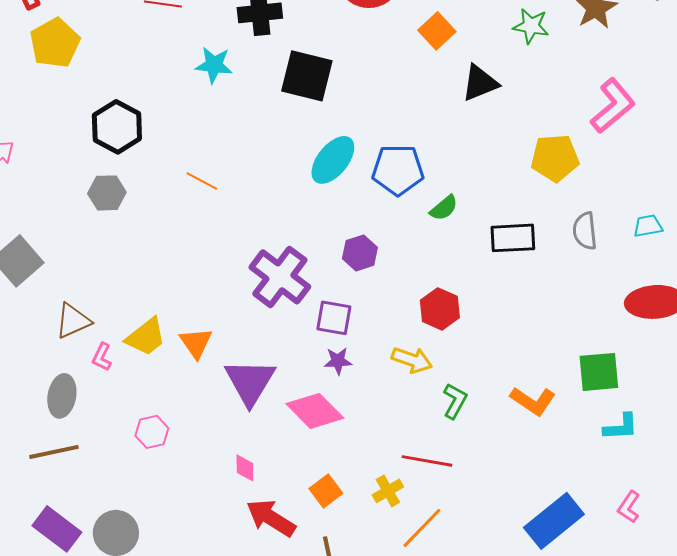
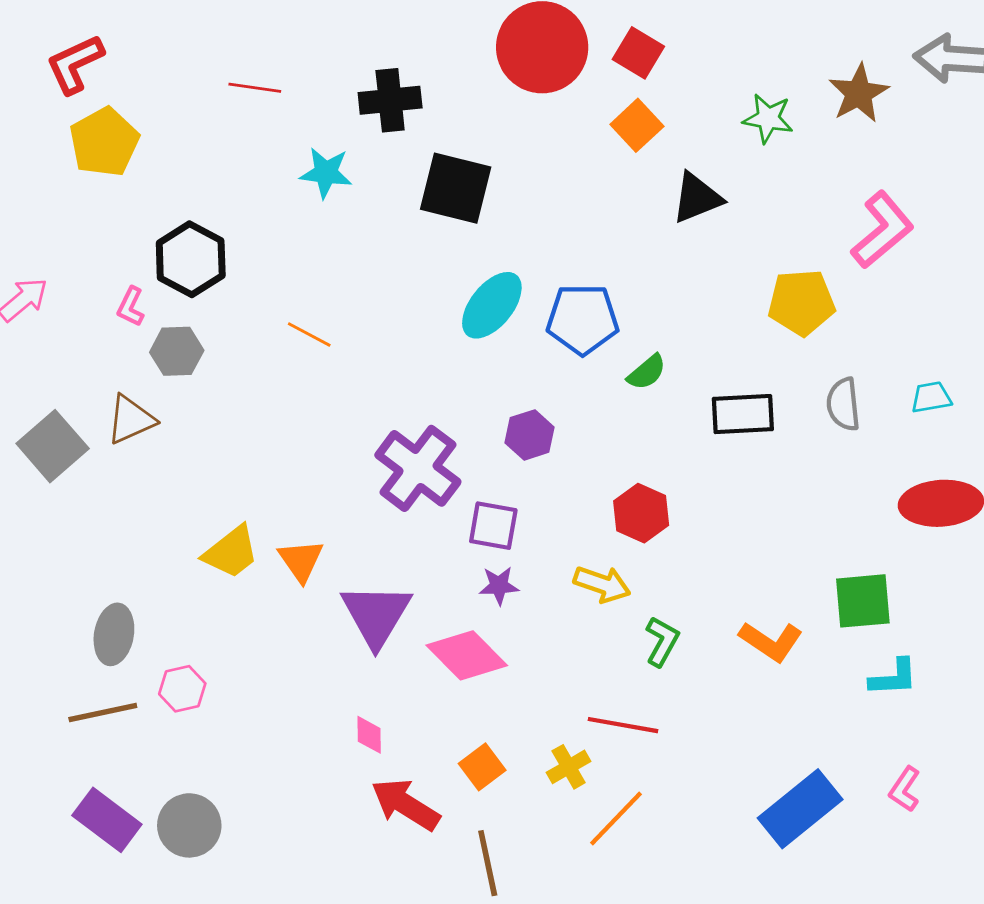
brown triangle: (73, 321) -> (131, 420), moved
pink L-shape: (102, 357) -> (131, 307), moved
pink hexagon: (152, 432) -> (182, 689), moved

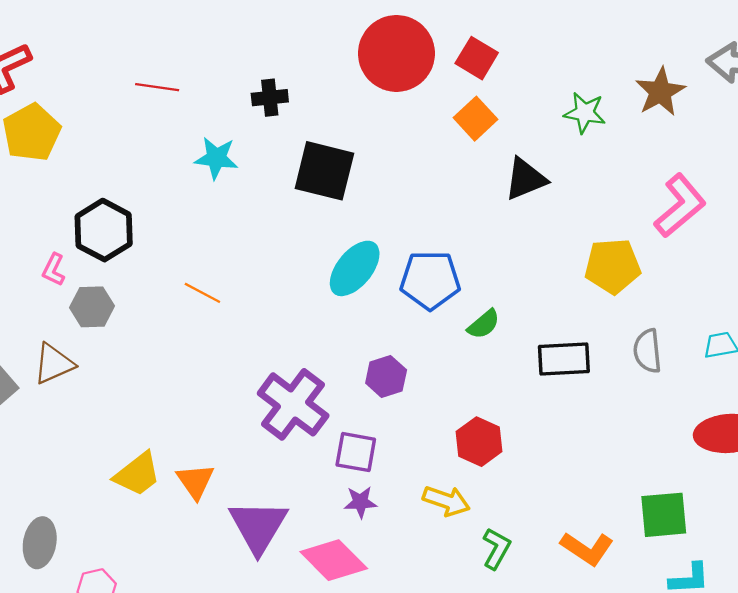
black cross: (390, 100) -> (270, 98), size x0.7

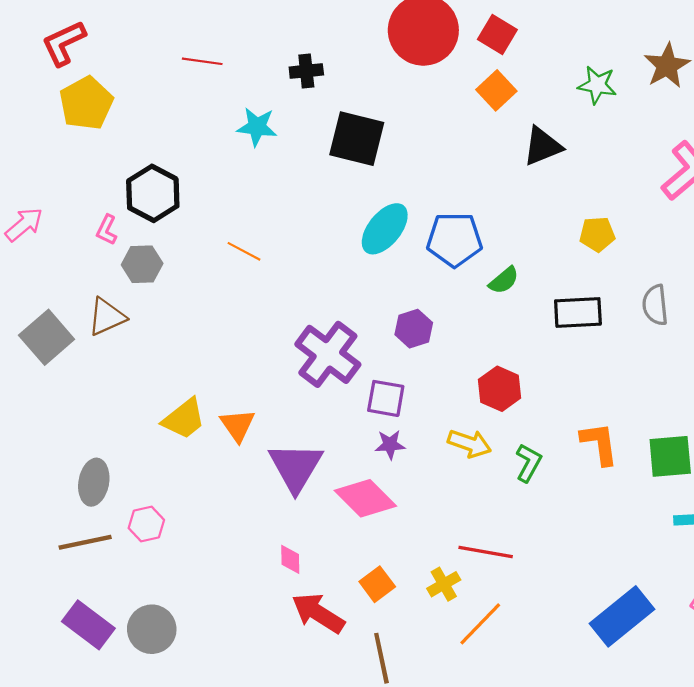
yellow pentagon: (613, 266) -> (597, 234), moved, size x0.7
green L-shape: (496, 549) -> (529, 463), moved
orange L-shape: (587, 549) -> (599, 444), moved, turned -132

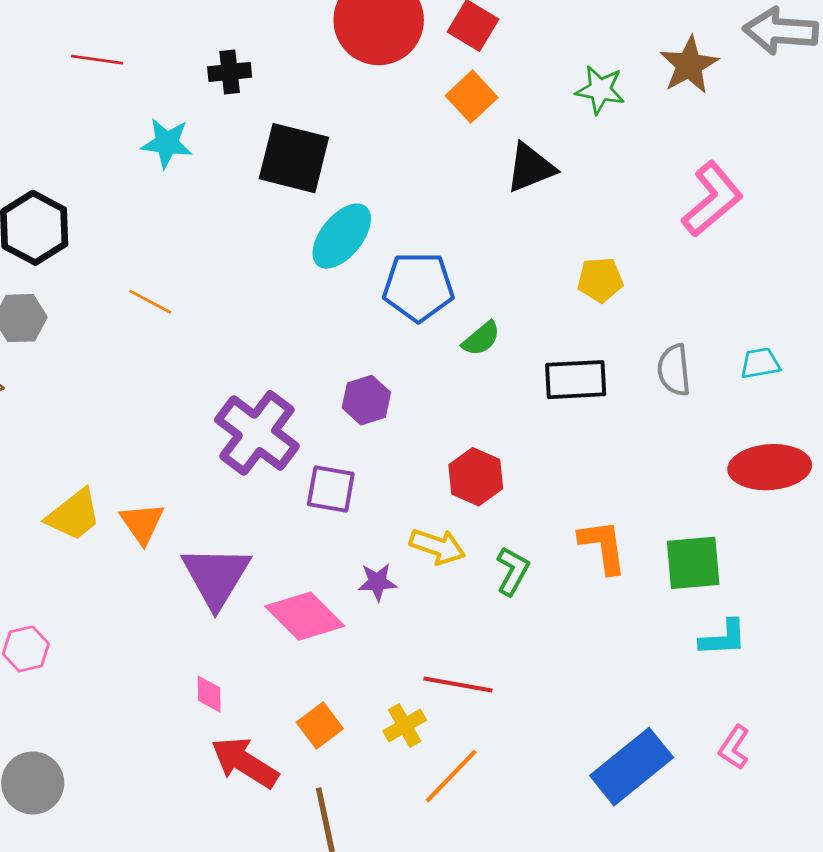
cyan ellipse: (385, 229) -> (342, 236), moved
purple star: (390, 445) -> (377, 582), moved

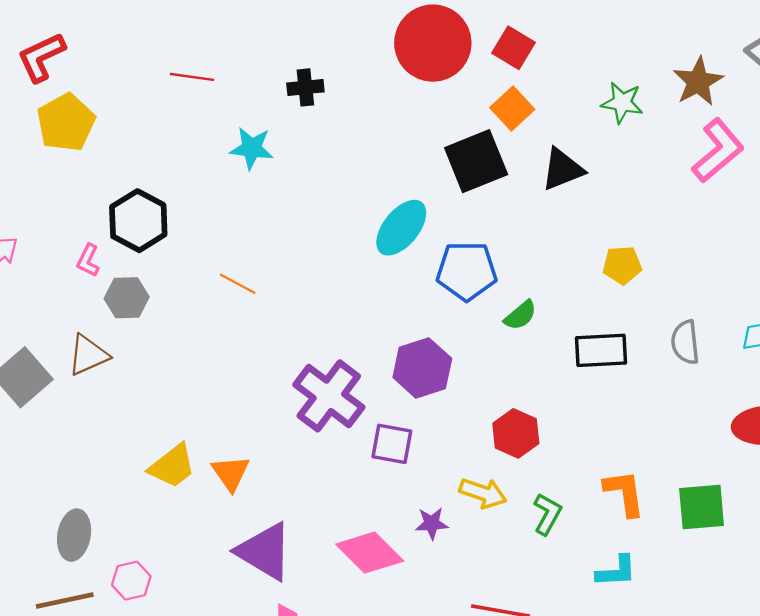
black square: (294, 158) -> (476, 161), moved, turned -36
pink L-shape: (712, 199) -> (718, 151), moved
purple hexagon: (366, 400) -> (422, 368), size x1.4
purple triangle: (216, 576) -> (265, 551), moved, turned -30
cyan L-shape: (723, 638) -> (616, 571), moved

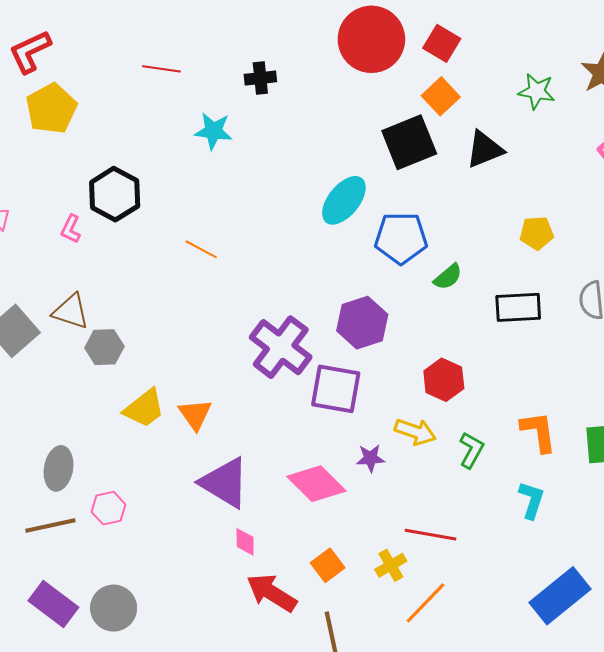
gray hexagon: (127, 298) -> (104, 347), moved
brown triangle: (88, 355) -> (71, 311), turned 42
purple square: (392, 444) -> (336, 389), size x1.4
cyan L-shape: (616, 571) -> (531, 500), turned -69

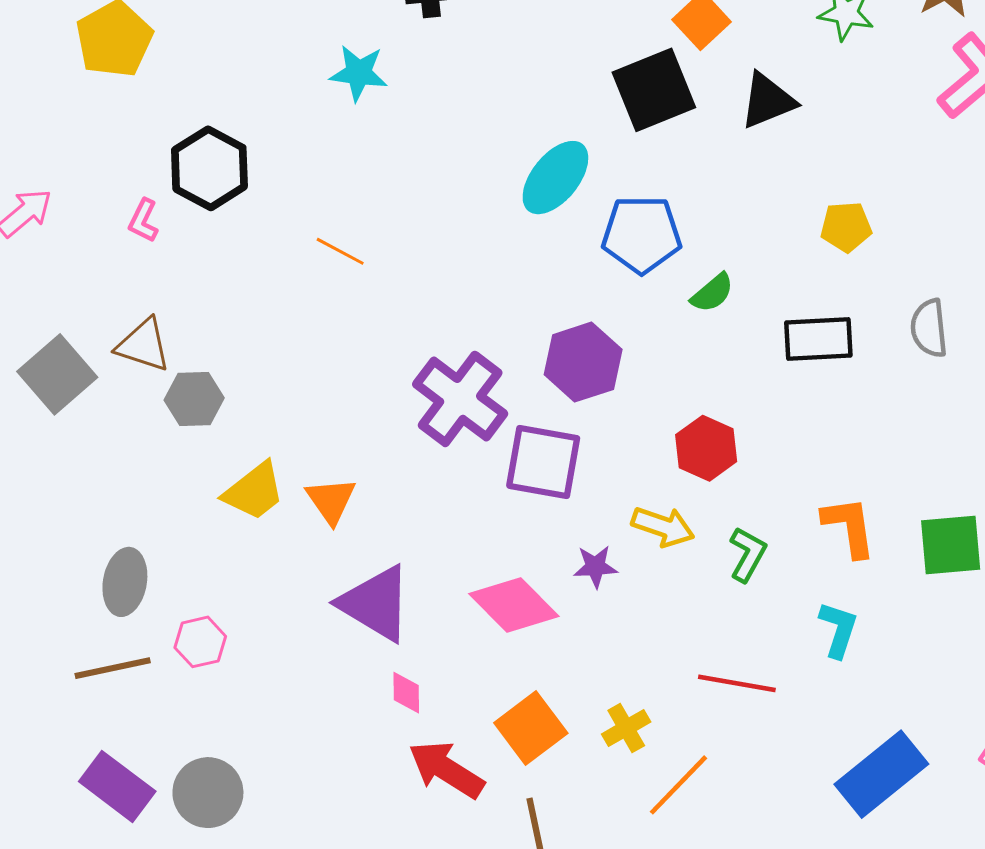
red line: (431, 535) -> (737, 683), moved
orange square: (328, 565) -> (531, 728), size x1.4

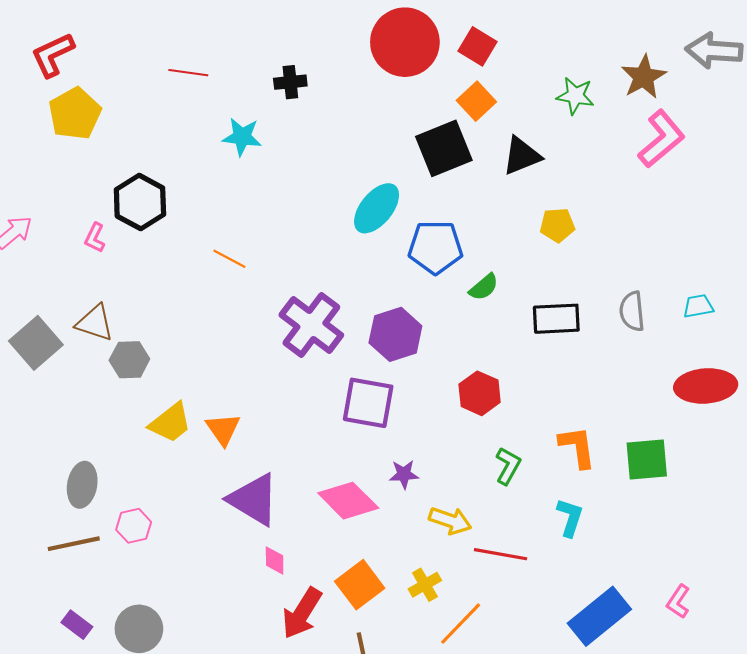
yellow pentagon: (846, 227) -> (557, 225), moved
purple cross: (460, 399) -> (311, 325), moved
yellow arrow: (663, 527) -> (450, 521), moved
red arrow: (446, 770) -> (302, 613), turned -90
purple rectangle: (117, 786) -> (77, 625), size x0.6

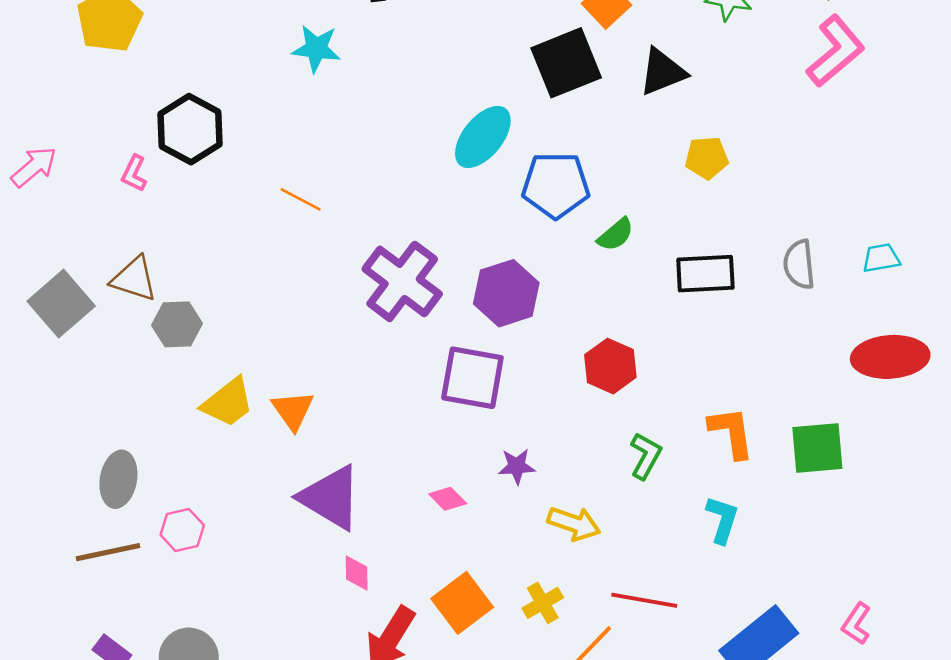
pink diamond: (348, 501) -> (448, 499), size x0.5
red line: (501, 554) -> (644, 600), moved

